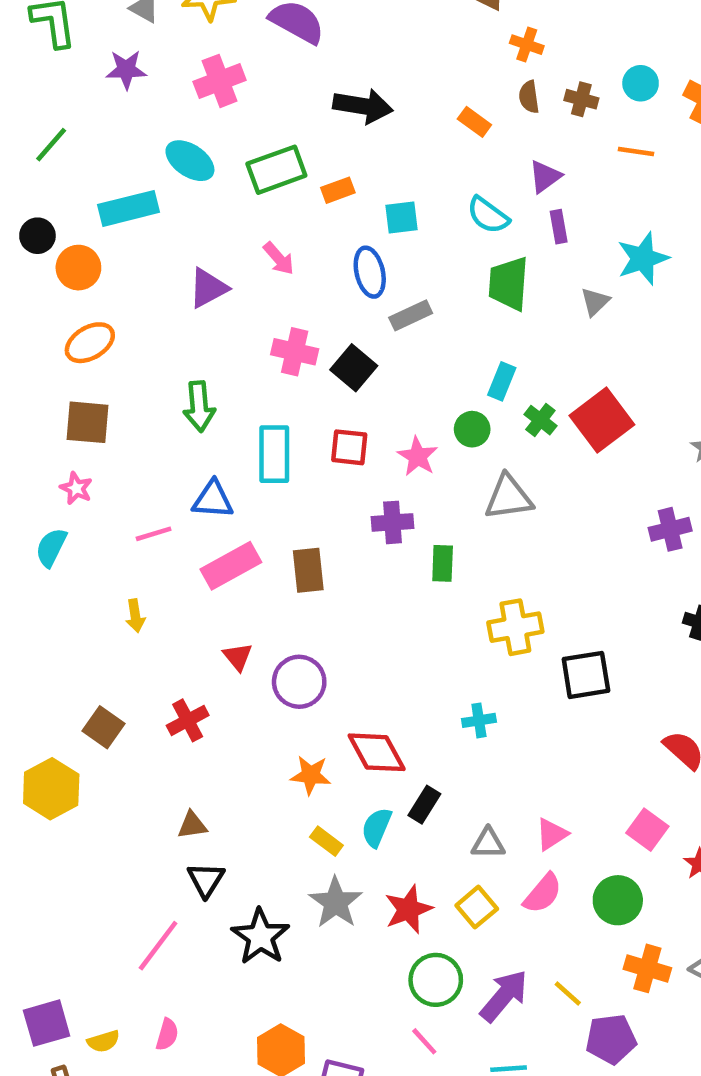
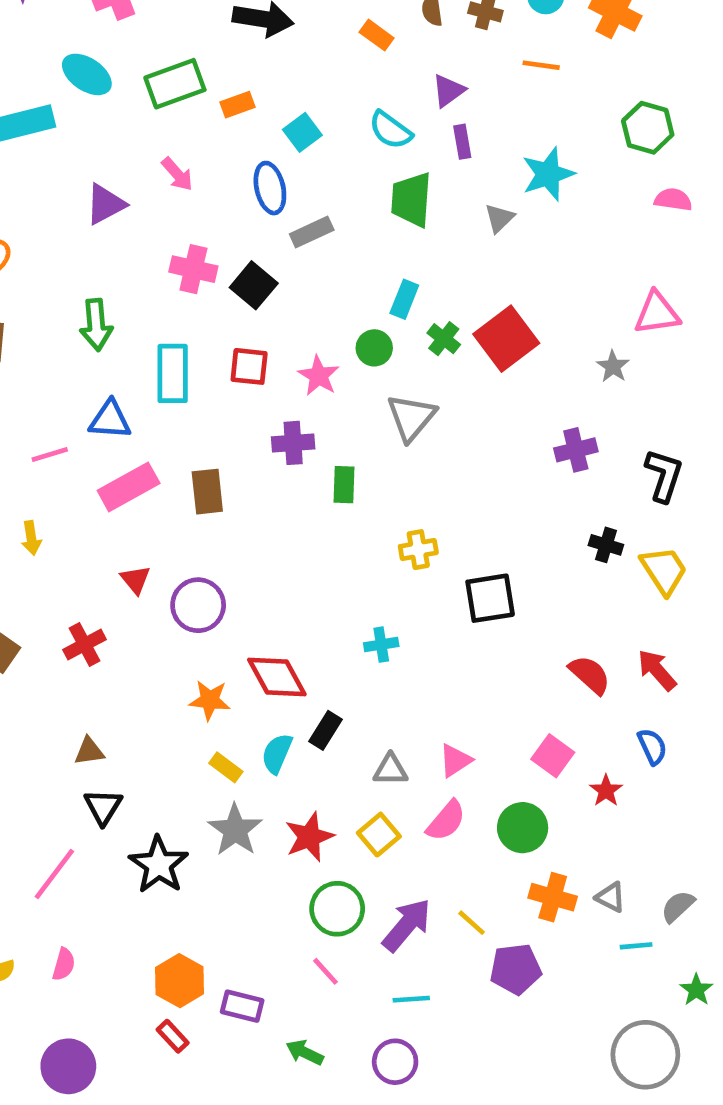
cyan square: (402, 218) -> (302, 132), turned -30
gray triangle: (509, 497) -> (411, 417), turned -42
yellow cross: (515, 627) -> (418, 550), size x0.7

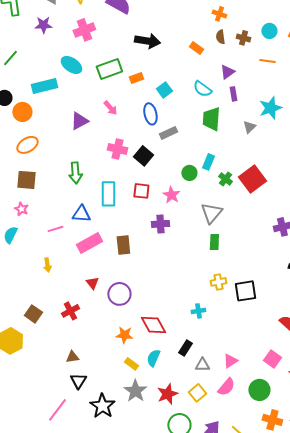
green circle: (374, 348) -> (189, 173), moved
green rectangle: (344, 485) -> (214, 242), moved
yellow cross: (418, 550) -> (218, 282), moved
black rectangle: (326, 730) -> (185, 348), moved

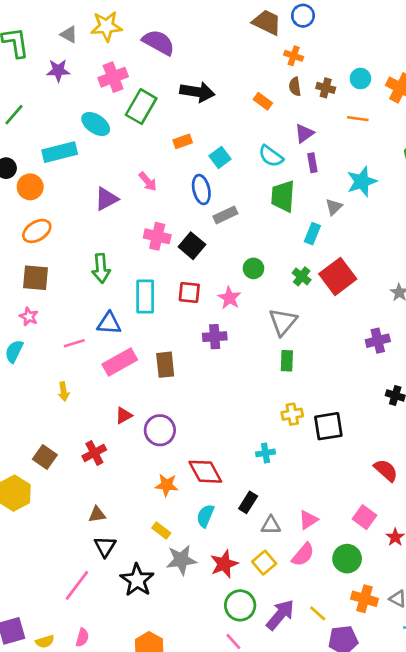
green rectangle: (109, 69) -> (141, 107), moved, turned -40
cyan rectangle: (208, 162) -> (312, 234), moved
red triangle: (92, 283) -> (124, 416), turned 40
yellow rectangle: (131, 364) -> (161, 531), moved
gray star: (135, 391) -> (181, 560), turned 30

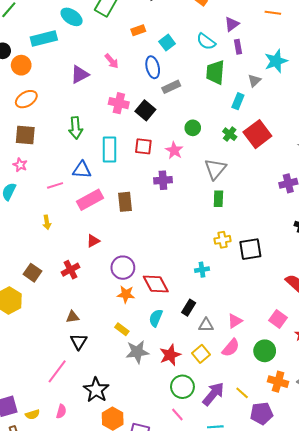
purple circle: (160, 430) -> (123, 268), moved
black star: (137, 580) -> (96, 390), moved

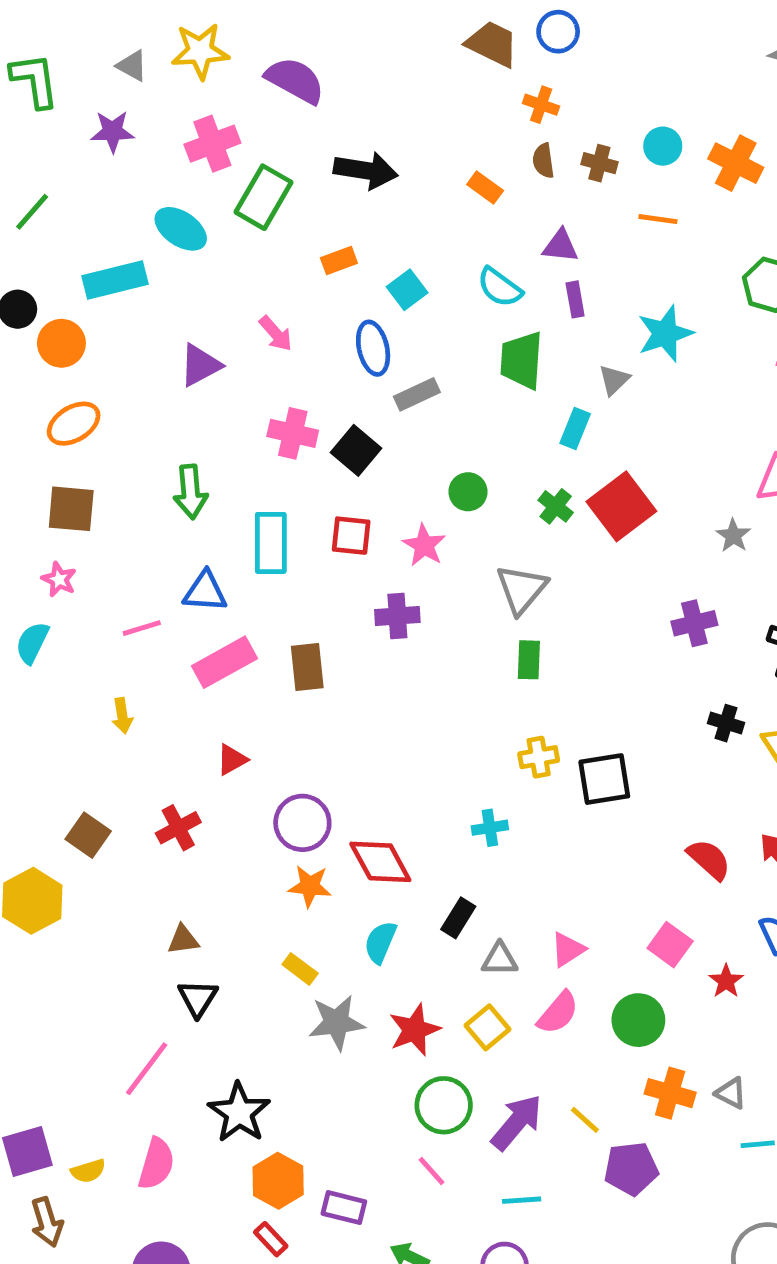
purple triangle: (232, 24) -> (560, 246), turned 42
pink semicircle: (61, 411) -> (156, 1164), size x1.5

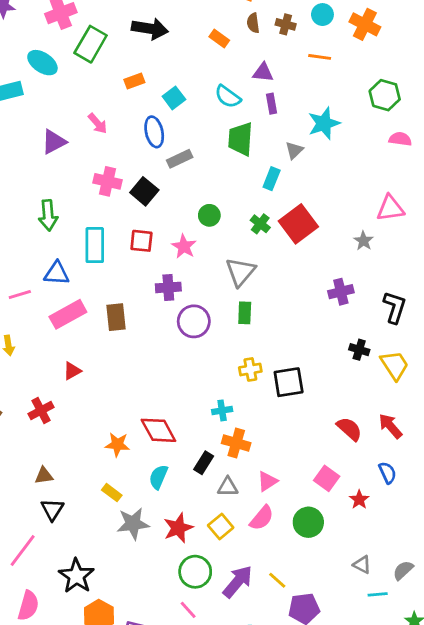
purple circle: (302, 823) -> (194, 321), moved
orange cross: (670, 1093) -> (236, 443), moved

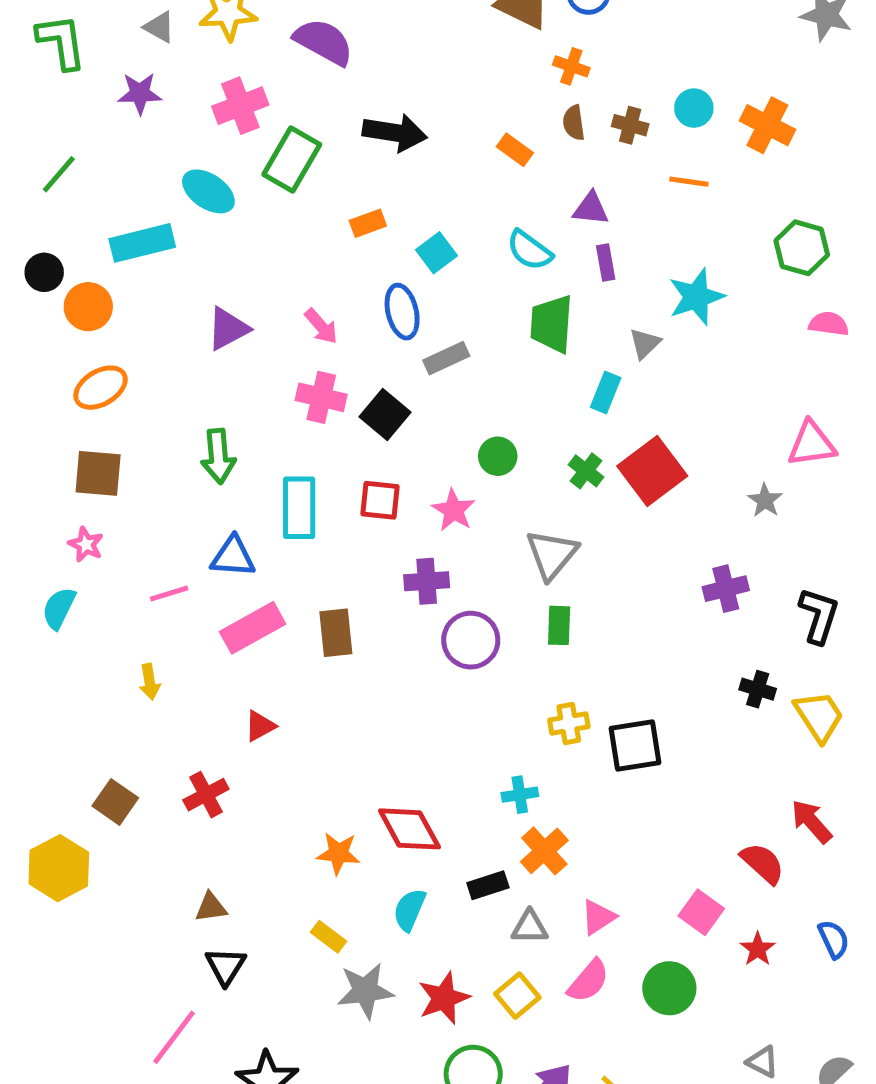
pink arrow: (98, 123) -> (321, 326), moved
red semicircle: (349, 429) -> (763, 863), moved
orange cross: (236, 443) -> (544, 851), turned 32
black rectangle: (204, 463) -> (488, 885), turned 40
blue semicircle: (388, 473) -> (834, 939), moved

